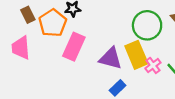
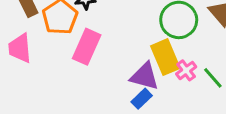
purple triangle: (110, 58) -> (145, 76), moved

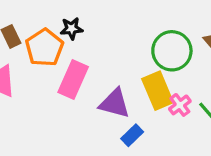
purple triangle: (145, 76) -> (115, 103), moved

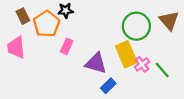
pink rectangle: (73, 79) -> (67, 46), size x0.6

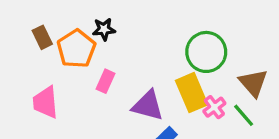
brown triangle: (169, 21) -> (253, 83), moved
pink trapezoid: (16, 48) -> (45, 102), moved

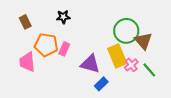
orange pentagon: (76, 49) -> (46, 45), moved, turned -30
brown triangle: (253, 83) -> (143, 41), moved

